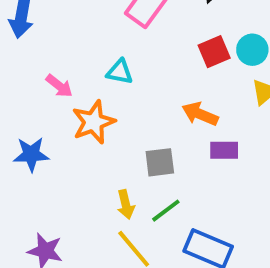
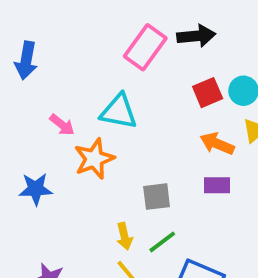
cyan triangle: (120, 72) -> (119, 112), size x1.5
orange arrow: (200, 114) -> (217, 144), moved

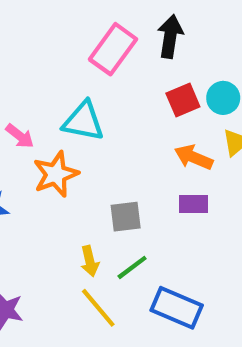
black arrow: (196, 36) -> (170, 36), turned -75

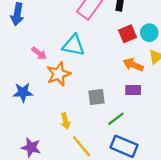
yellow arrow: (90, 261) -> (65, 121), moved
green line: (132, 267) -> (116, 119), moved

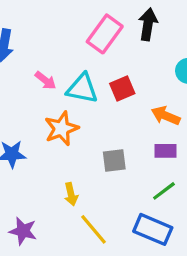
red square: (127, 34) -> (122, 88), moved
pink arrow: (39, 53) -> (45, 80), moved
green line: (116, 119) -> (164, 191), moved

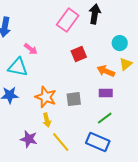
cyan triangle: (82, 88) -> (18, 67), moved
orange star: (61, 128) -> (46, 97), moved, turned -30
purple star: (23, 231) -> (29, 139), moved

